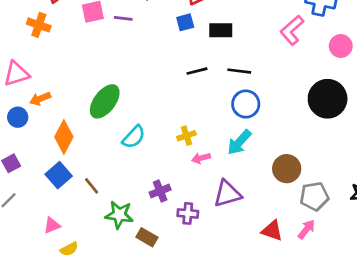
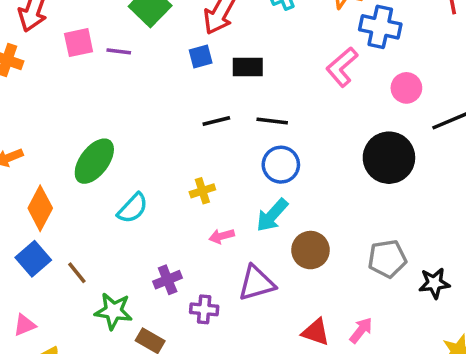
yellow cross: (186, 136) -> (202, 191), moved
brown circle: (287, 169) -> (311, 250), moved
gray pentagon: (314, 196) -> (387, 259), moved

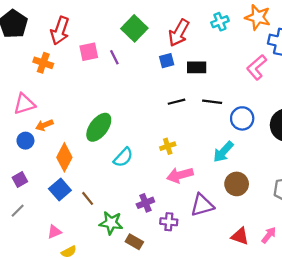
purple line: (119, 51) -> (114, 57), turned 56
blue circle: (281, 165) -> (242, 118), moved
cyan arrow: (272, 215) -> (223, 152), moved
pink arrow: (222, 236) -> (180, 175), size x1.6

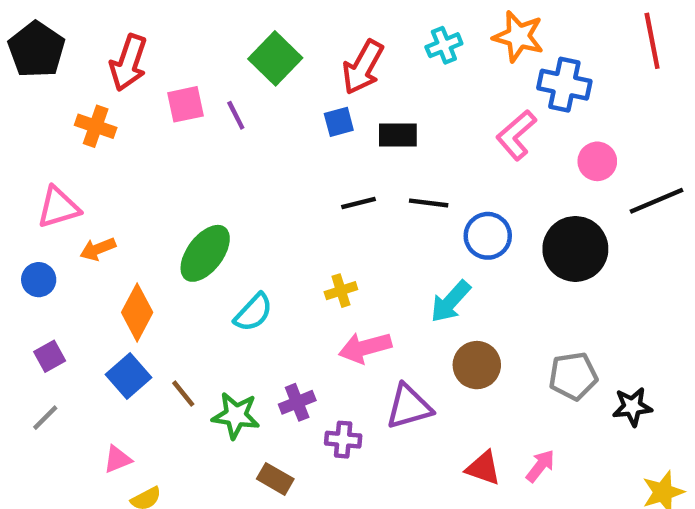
blue circle: (25, 141) -> (39, 280), moved
green star: (111, 223) -> (236, 415), moved

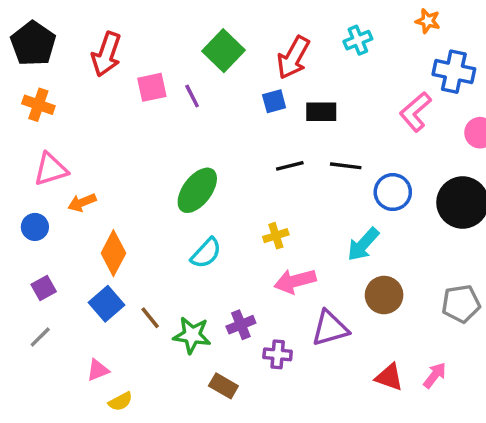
orange star: (518, 36) -> (428, 21), moved, size x0.6
orange cross: (96, 126) -> (38, 105), moved
green ellipse: (205, 253) -> (197, 190), moved

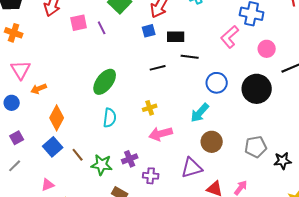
black line: (346, 166) -> (190, 57), moved
pink triangle: (51, 169) -> (21, 70), turned -45
cyan semicircle: (206, 253) -> (110, 118), turned -36
purple triangle: (330, 328) -> (192, 168), moved

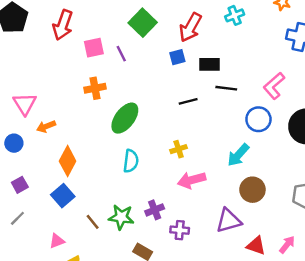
orange cross: (14, 33) -> (95, 88), moved, turned -30
pink L-shape: (230, 37) -> (274, 86), moved
brown line: (78, 155) -> (93, 222), moved

